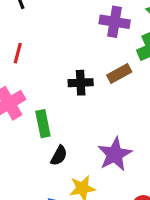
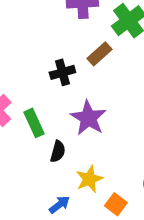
purple star: (115, 154) -> (88, 118), moved

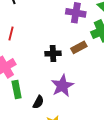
green rectangle: (34, 123) -> (17, 90), moved

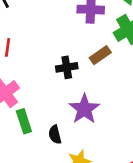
black semicircle: (38, 102) -> (55, 135), turned 144

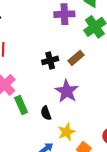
brown rectangle: (100, 55) -> (76, 58), moved

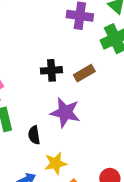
purple star: (67, 91) -> (65, 113), turned -30

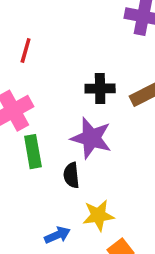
purple star: (65, 113) -> (91, 138), moved

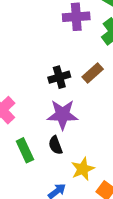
green rectangle: (33, 152) -> (25, 150), moved

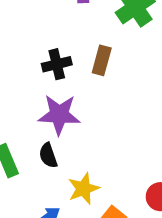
brown rectangle: (93, 73) -> (102, 60), turned -35

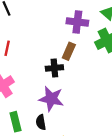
brown rectangle: (102, 60) -> (69, 51), moved

